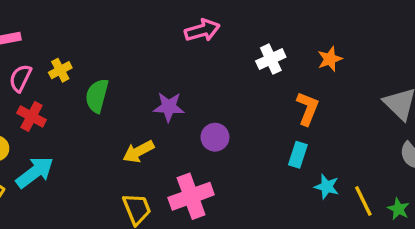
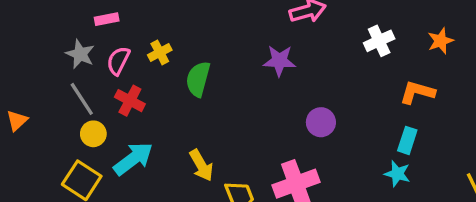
purple star: (169, 107) -> (279, 61), moved
orange L-shape: (308, 108) -> (417, 92), turned -96
yellow arrow: (138, 152) -> (201, 165), moved, turned -92
cyan star: (327, 187) -> (397, 174), moved

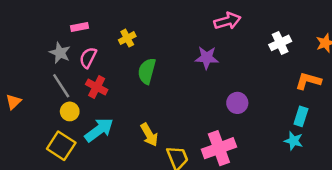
yellow cross: (160, 52) -> (127, 38), moved

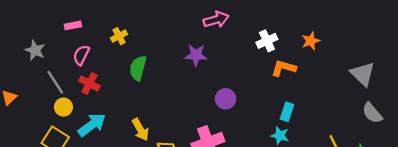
gray star: (60, 53) -> (35, 50), moved
orange L-shape: (308, 81) -> (283, 68), moved

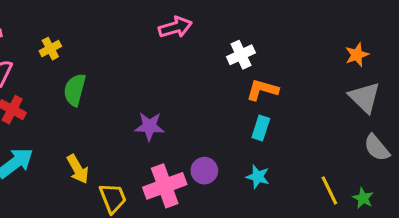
orange star: (311, 41) -> (357, 55), moved
purple star: (196, 55) -> (149, 126), moved
purple circle: (226, 99) -> (204, 171), moved
cyan rectangle: (287, 112) -> (261, 128), moved

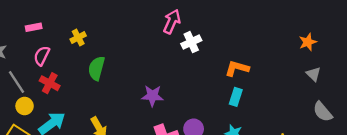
pink arrow: (175, 27) -> (172, 22), turned -50
white cross: (241, 55) -> (191, 42), moved
gray triangle: (364, 97) -> (313, 74), size x0.6

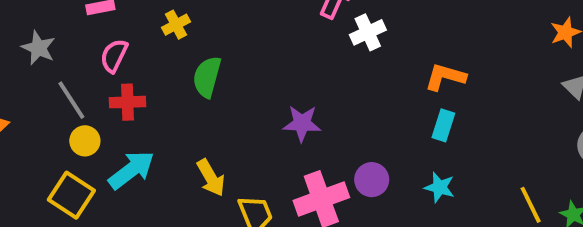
red cross: (50, 83) -> (128, 102), turned -30

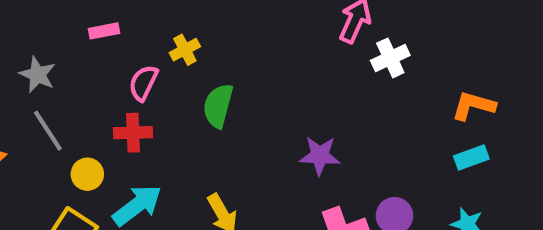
pink semicircle: (114, 56) -> (143, 83), moved
gray line: (71, 100) -> (48, 131), moved
cyan rectangle: (443, 125) -> (471, 158), turned 52

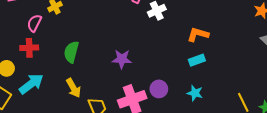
green semicircle: (218, 106) -> (71, 52), moved

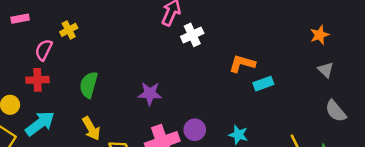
cyan rectangle: (197, 60) -> (263, 84), moved

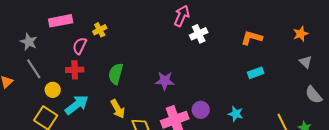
pink rectangle: (20, 19) -> (61, 21), size x1.6
orange L-shape: (242, 64) -> (252, 38), moved

